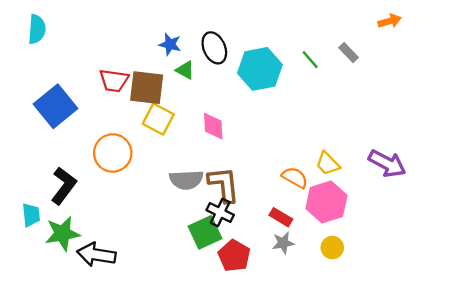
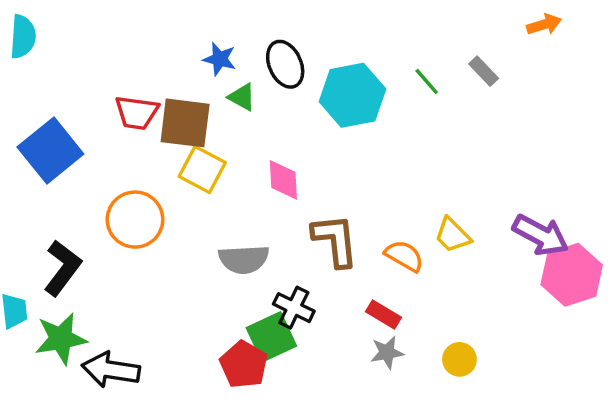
brown L-shape: (224, 184) -> (335, 240), moved
pink hexagon: (326, 202) -> (572, 275), moved
red pentagon: (234, 256) -> (244, 365), moved

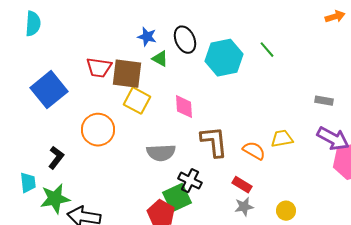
gray rectangle: (484, 71) -> (324, 101), moved, turned -36
yellow trapezoid: (453, 235) -> (282, 139), turned 125
black L-shape: (62, 268) -> (56, 158), size x0.7

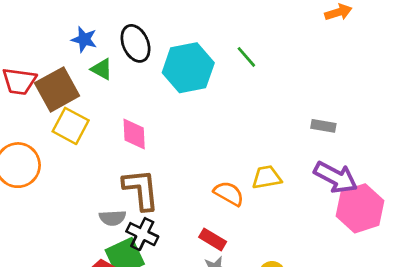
brown square: (127, 74) -> (57, 89), turned -36
brown L-shape: (214, 142) -> (141, 189), moved
gray semicircle: (161, 153) -> (113, 218), moved, size x0.7

